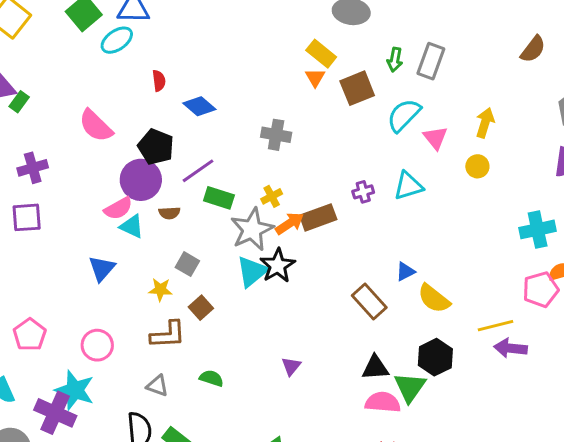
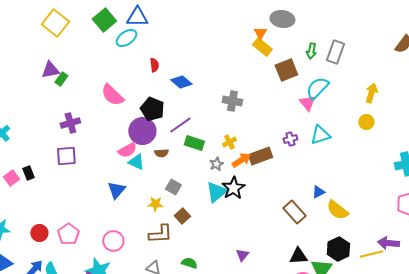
orange triangle: (315, 78) -> (260, 33), moved
pink triangle: (435, 138) -> (307, 103), moved
gray star: (252, 229) -> (216, 164), size x0.5
yellow line: (495, 326) -> (371, 254), moved

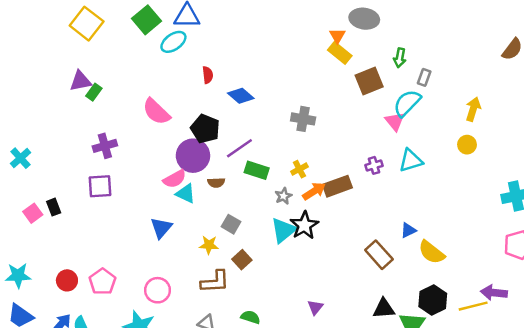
gray rectangle: (335, 52) -> (424, 77), moved, size x0.6

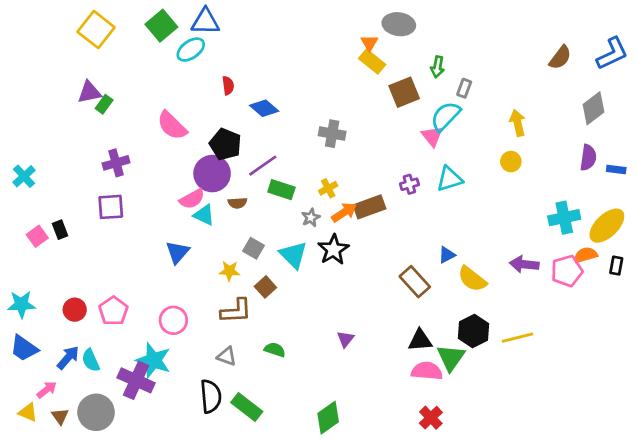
yellow arrow: (473, 109) -> (518, 123), turned -30
cyan triangle: (284, 230) -> (293, 255), moved, turned -36
purple arrow: (494, 293) -> (524, 264), moved

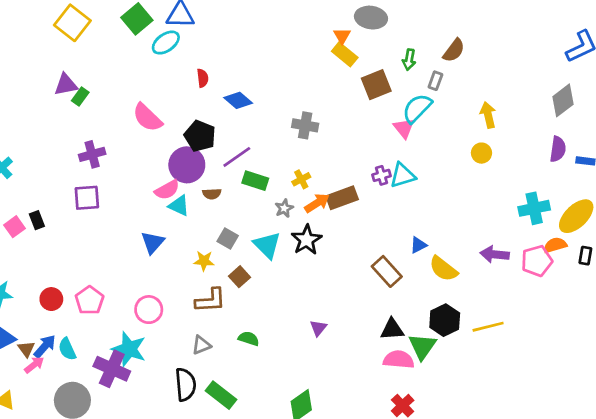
brown semicircle: (560, 58) -> (454, 50), moved
cyan triangle: (449, 179) -> (403, 175), moved
gray triangle: (227, 356) -> (201, 345), turned -42
pink arrow: (47, 390) -> (34, 365), moved
brown triangle: (60, 416) -> (26, 349), moved

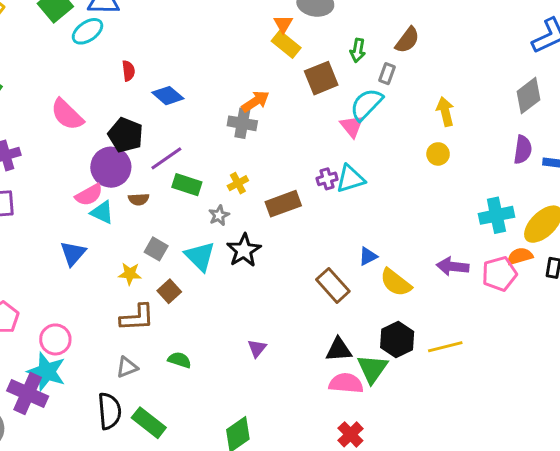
orange arrow: (317, 203) -> (255, 101), moved
pink circle: (149, 310) -> (55, 339), moved

